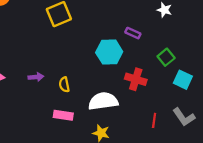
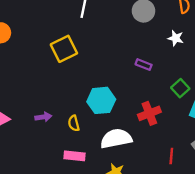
cyan hexagon: (109, 52) -> (101, 100), moved
red cross: (136, 79) -> (149, 113), turned -35

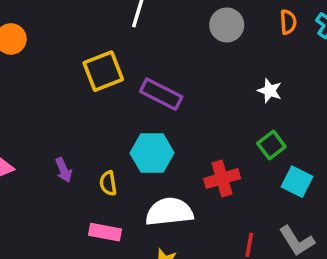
white star: (176, 38) -> (270, 91), moved
purple rectangle: (144, 65) -> (161, 94), moved, size x1.6
purple arrow: (43, 117) -> (64, 170), turned 70

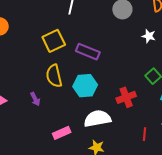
white star: (270, 91) -> (149, 36), moved
yellow semicircle: (108, 183) -> (54, 76), moved, size x1.6
pink rectangle: (105, 232) -> (62, 133), turned -30

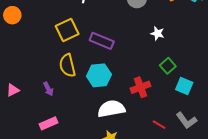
white star: (149, 36) -> (157, 33), moved
pink rectangle: (62, 133) -> (49, 123), moved
red line: (145, 134) -> (159, 125), turned -64

